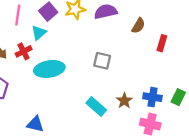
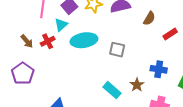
red rectangle: (162, 43) -> (170, 34), turned 40
cyan ellipse: (49, 69) -> (84, 40), moved
blue cross: (152, 97) -> (159, 69), moved

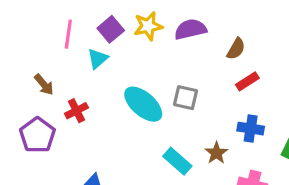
red rectangle: (170, 34) -> (247, 81), moved
cyan ellipse: (84, 40) -> (143, 104), moved, turned 50
red cross: (48, 41) -> (76, 111), moved

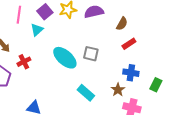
brown star: (216, 153) -> (118, 90), moved

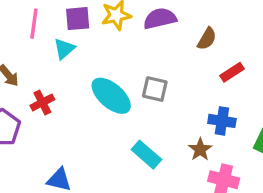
purple square: (45, 12) -> (78, 19), turned 35
red rectangle: (129, 44) -> (232, 72), moved

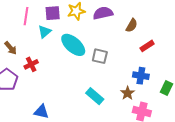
cyan ellipse: (111, 96) -> (73, 45), moved

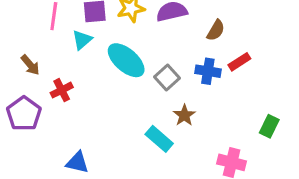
gray square: (100, 56) -> (167, 77), turned 35
blue cross: (141, 76) -> (208, 71), moved
brown star: (128, 93) -> (184, 115), moved

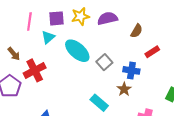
blue cross: (208, 71) -> (131, 70), moved
red cross: (62, 90) -> (35, 70), size x1.5
brown star: (184, 115) -> (124, 89), moved

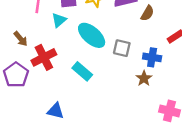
brown semicircle: (137, 31) -> (147, 13), moved
gray square: (104, 62) -> (122, 48), turned -35
cyan rectangle: (99, 103) -> (82, 71), moved

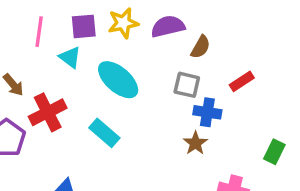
cyan triangle: (59, 20) -> (70, 57), turned -42
gray square: (122, 48) -> (187, 85), moved

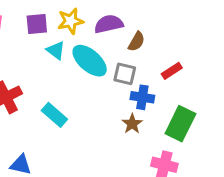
cyan triangle: (70, 57) -> (56, 50), moved
cyan ellipse: (118, 80) -> (90, 61), moved
green rectangle: (274, 152) -> (180, 124), moved, size x1.6

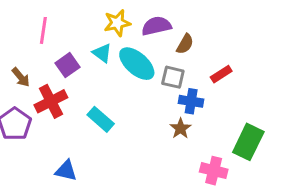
purple square: (37, 24) -> (67, 65), moved, turned -30
green rectangle: (180, 124) -> (248, 142), moved

